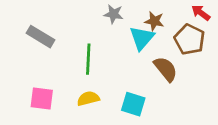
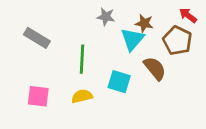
cyan square: (133, 104) -> (119, 82), moved

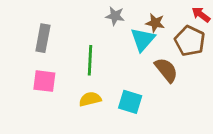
gray rectangle: (37, 38) -> (43, 38), turned 70
cyan square: (119, 82) -> (130, 102), moved
pink square: (38, 96) -> (44, 81), moved

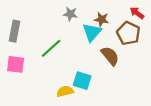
green line: (90, 60) -> (51, 48), turned 45
yellow semicircle: (90, 99) -> (65, 91), moved

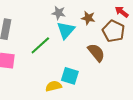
cyan triangle: (92, 32) -> (66, 30), moved

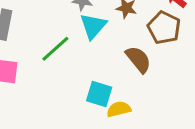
yellow semicircle: (54, 86) -> (119, 109), moved

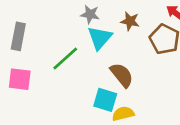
brown semicircle: (138, 59) -> (122, 75), moved

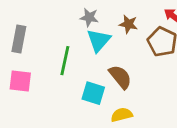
green line: (65, 58) -> (65, 61), turned -36
cyan square: (105, 100) -> (93, 93), moved

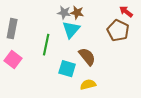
brown star: (128, 24) -> (77, 13), moved
pink square: (20, 81) -> (13, 60), turned 30

